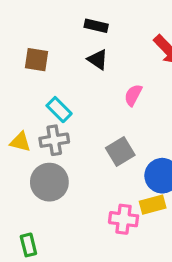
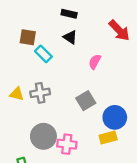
cyan rectangle: (59, 110) -> (43, 54), moved
gray circle: (49, 182) -> (43, 136), moved
pink cross: (124, 219) -> (67, 144), moved

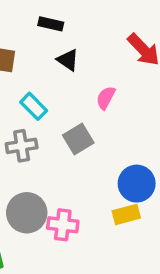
black rectangle: (69, 14) -> (51, 24), moved
cyan rectangle: (43, 54) -> (34, 106), moved
gray square: (86, 101) -> (78, 139), moved

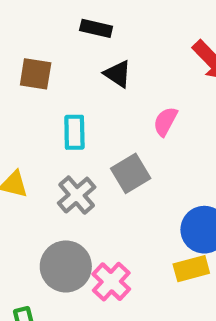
cyan rectangle: (34, 106) -> (74, 132), turned 44
gray cross: (22, 146) -> (77, 195), moved, turned -32
pink cross: (63, 225) -> (111, 282), turned 36

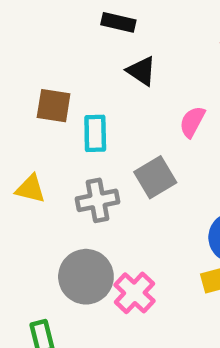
brown square: (36, 74) -> (54, 106), moved
gray cross: (77, 195) -> (97, 200), turned 30

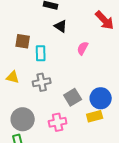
gray square: (155, 177) -> (73, 97), moved
gray circle: (86, 277) -> (23, 119), moved
pink cross: (134, 293) -> (58, 122), turned 36

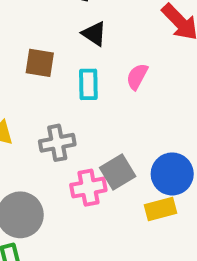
brown square: (23, 41) -> (40, 63), moved
cyan rectangle: (41, 53) -> (88, 84), moved
pink cross: (58, 122) -> (88, 188), moved

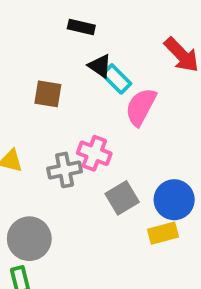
pink semicircle: (137, 77) -> (141, 107), size x1.5
cyan rectangle: (88, 84) -> (117, 79), moved, turned -44
pink cross: (88, 188) -> (94, 153), moved, turned 32

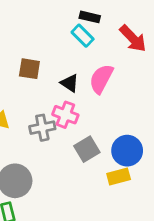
black rectangle: (81, 27) -> (90, 17), moved
black triangle: (100, 66) -> (70, 83), moved
cyan rectangle: (117, 79) -> (83, 36), moved

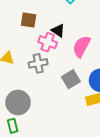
pink semicircle: (101, 79) -> (81, 46), moved
pink cross: (65, 115) -> (48, 42), moved

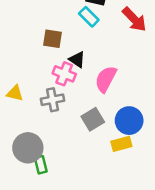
brown square: (29, 20) -> (53, 39), moved
green rectangle: (13, 126) -> (41, 165), moved

